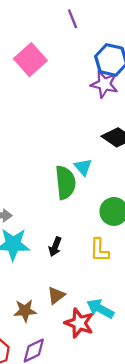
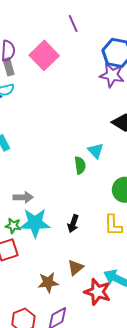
purple line: (73, 19) -> (73, 23), moved
green semicircle: (65, 183) -> (80, 165), size x0.6

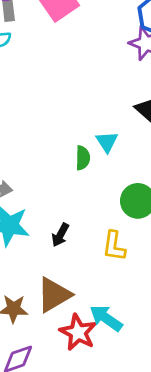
brown triangle: (76, 268) -> (54, 295), size x1.6

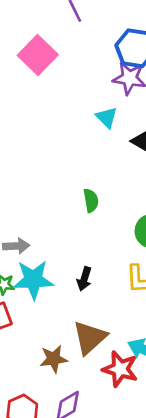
cyan triangle: (107, 142) -> (107, 117), moved

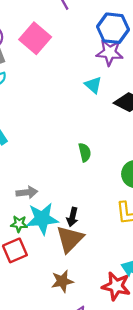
black arrow: (84, 279) -> (72, 217), moved
brown triangle: (90, 338) -> (70, 239), moved

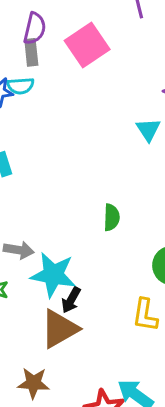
cyan star: (42, 219) -> (53, 275), moved

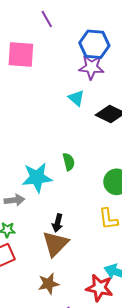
pink square: (87, 45) -> (21, 54), turned -36
cyan star: (53, 275) -> (37, 177), moved

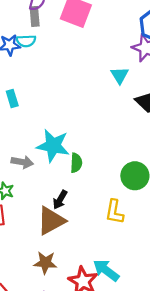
green semicircle: (69, 162) -> (76, 163), moved
brown star: (49, 284) -> (45, 263), moved

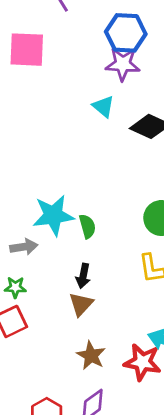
brown triangle: (51, 221) -> (81, 304), size x0.7
brown star: (45, 263) -> (91, 355), turned -30

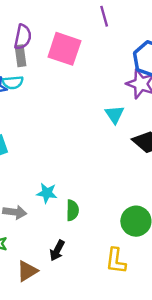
cyan star: (53, 215) -> (47, 193), size x0.6
brown triangle: (81, 304) -> (27, 271), moved

